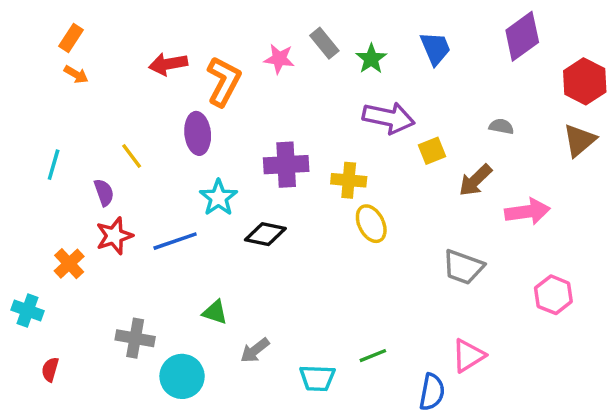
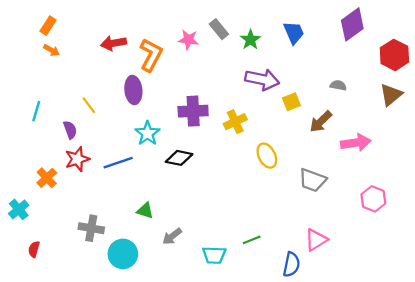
yellow cross: (349, 180) -> (235, 122), turned -30
yellow ellipse: (371, 224) -> (267, 156), moved
cyan cross: (28, 310) -> (19, 209), turned 30

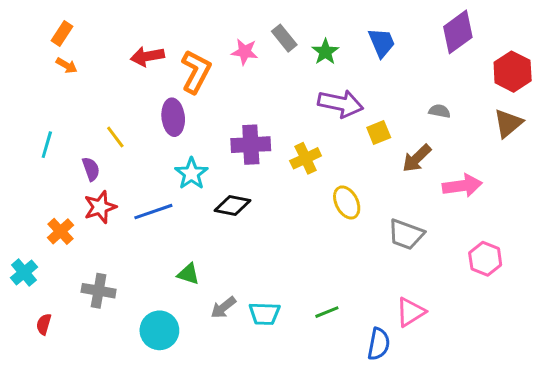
gray cross: (91, 228) -> (99, 291), moved
cyan trapezoid: (214, 255) -> (264, 314), moved

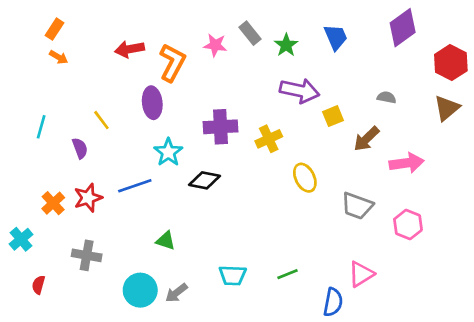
red star: (100, 207) -> (88, 198), moved
pink hexagon: (485, 259) -> (408, 225), moved
gray arrow: (223, 307) -> (176, 293), moved

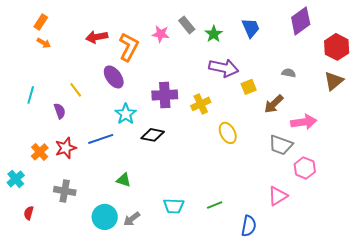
purple ellipse: (152, 103) -> (114, 77), turned -30
gray trapezoid: (357, 206) -> (281, 145), moved
pink triangle: (361, 274) -> (278, 196), moved

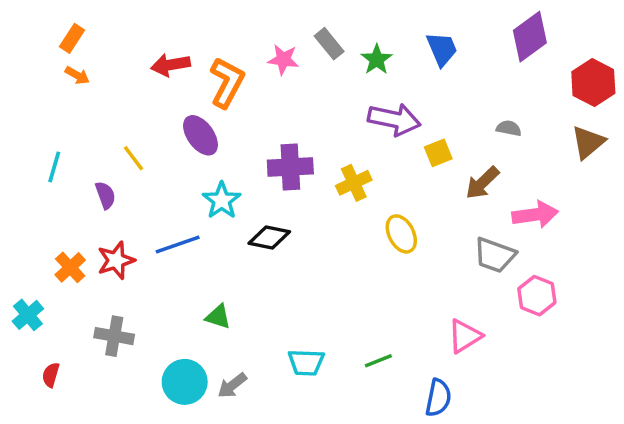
pink triangle: (278, 196) -> (465, 336), moved

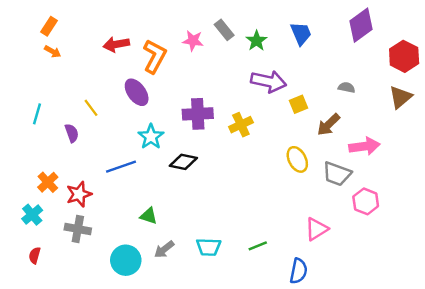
yellow ellipse: (401, 234) -> (297, 159), moved
red star: (116, 260) -> (79, 194), moved
cyan cross: (28, 315) -> (32, 215), moved
gray arrow: (232, 385) -> (164, 249), moved

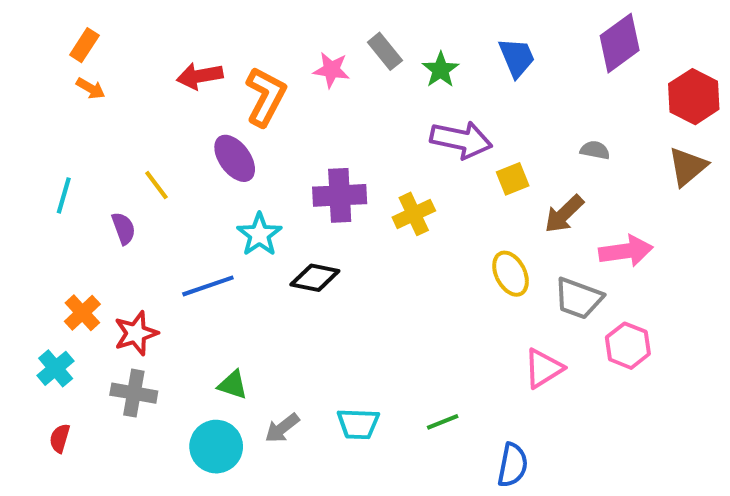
green triangle: (149, 216) -> (233, 385), moved
pink triangle: (316, 229) -> (543, 368), moved

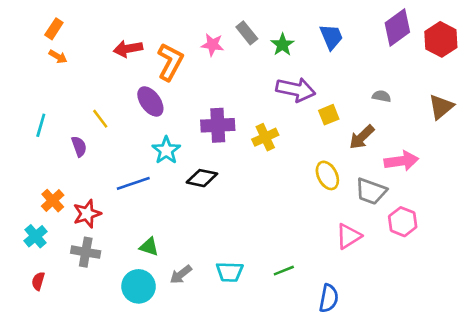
red hexagon: (694, 97) -> (441, 39), moved

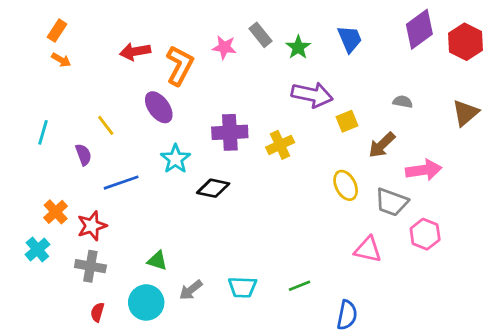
blue line: (133, 183) -> (121, 183), moved
pink triangle: (349, 236) -> (368, 249), turned 44
red semicircle: (38, 281) -> (97, 312), moved

